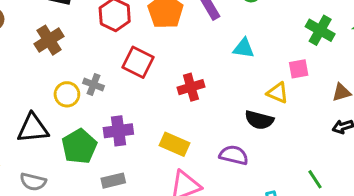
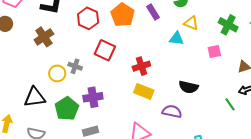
yellow triangle: (278, 93) -> (191, 23), moved
yellow rectangle: (174, 144) -> (144, 91), moved
green line: (315, 179) -> (230, 104), moved

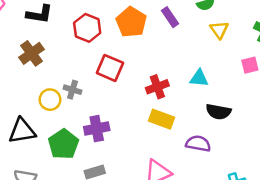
yellow triangle: (191, 23) -> (219, 30), turned 35
cyan triangle: (176, 39) -> (199, 78), moved

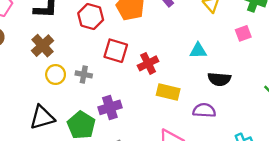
red cross: (157, 87) -> (148, 63), moved
yellow circle: (50, 100) -> (56, 75), moved

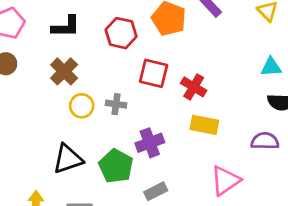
cyan triangle: (198, 51) -> (271, 67), moved
red cross: (148, 63) -> (194, 87), turned -30
yellow rectangle: (168, 92) -> (204, 125), moved

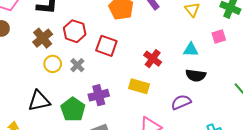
red hexagon: (121, 33) -> (75, 31), moved
red cross: (194, 87) -> (153, 59), moved
gray cross: (116, 104) -> (77, 65), turned 32
purple semicircle: (265, 141) -> (181, 102), turned -30

